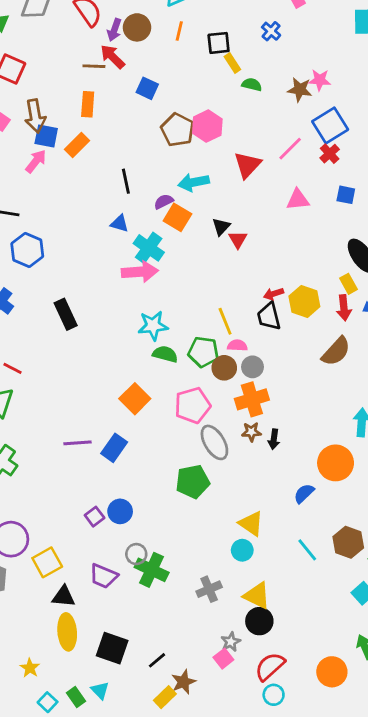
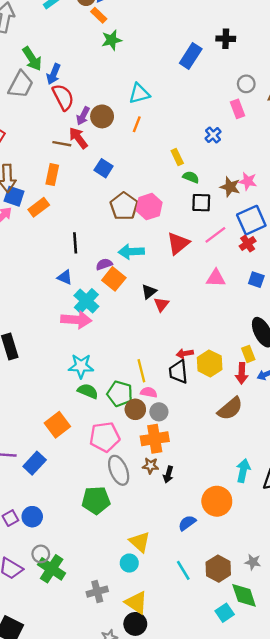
black square: (219, 43) -> (201, 203), moved

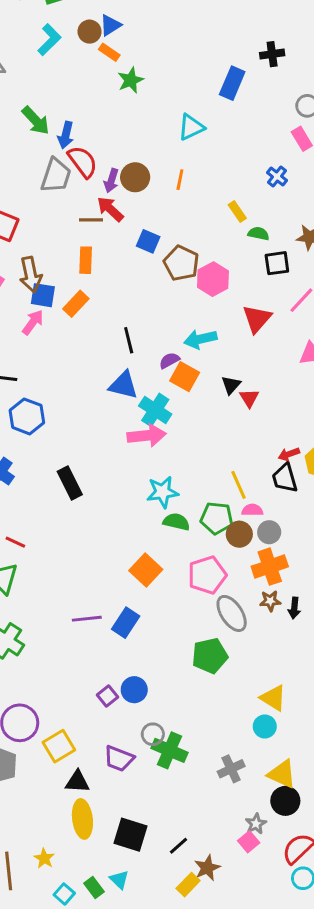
gray trapezoid: (21, 85) -> (56, 176), moved
cyan triangle: (139, 93) -> (191, 127), moved
brown pentagon: (124, 206) -> (181, 263), moved
blue triangle: (65, 277) -> (123, 385), size x1.5

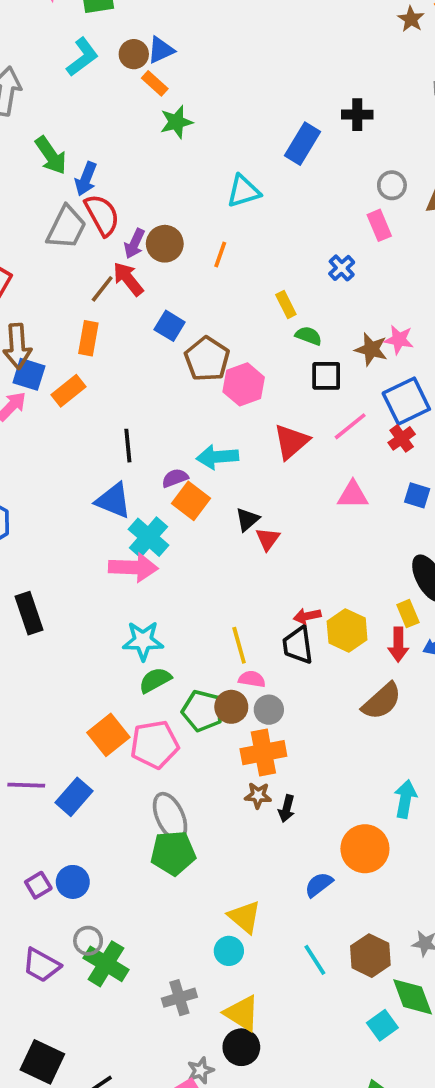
brown line: (91, 220) -> (102, 289), turned -60
green pentagon: (217, 518) -> (202, 711), moved
green semicircle: (176, 522) -> (155, 680), turned -50
pink pentagon: (207, 575) -> (155, 744), moved
gray ellipse: (232, 613) -> (170, 817), moved

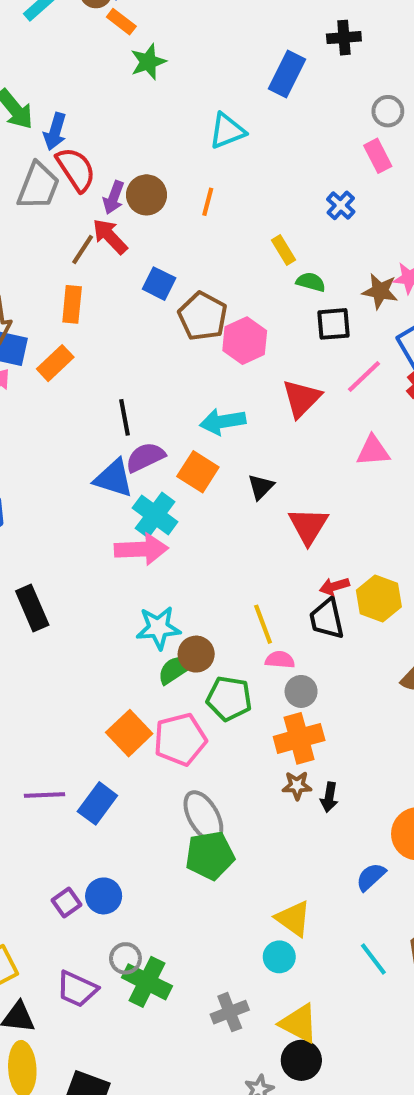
purple semicircle: (175, 478) -> (145, 457), moved, size x1.4
red triangle: (268, 539) -> (308, 526), moved, size x1.5
brown circle: (231, 707) -> (196, 654), moved

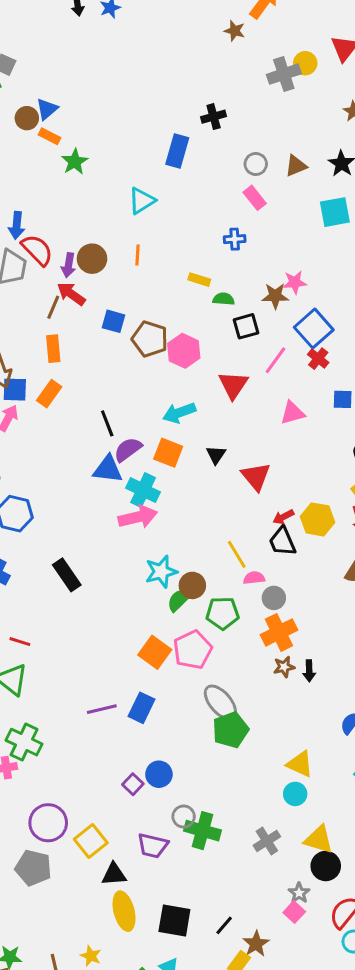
blue cross: (341, 205) -> (235, 239), turned -35
yellow rectangle: (283, 250) -> (199, 280), turned -30

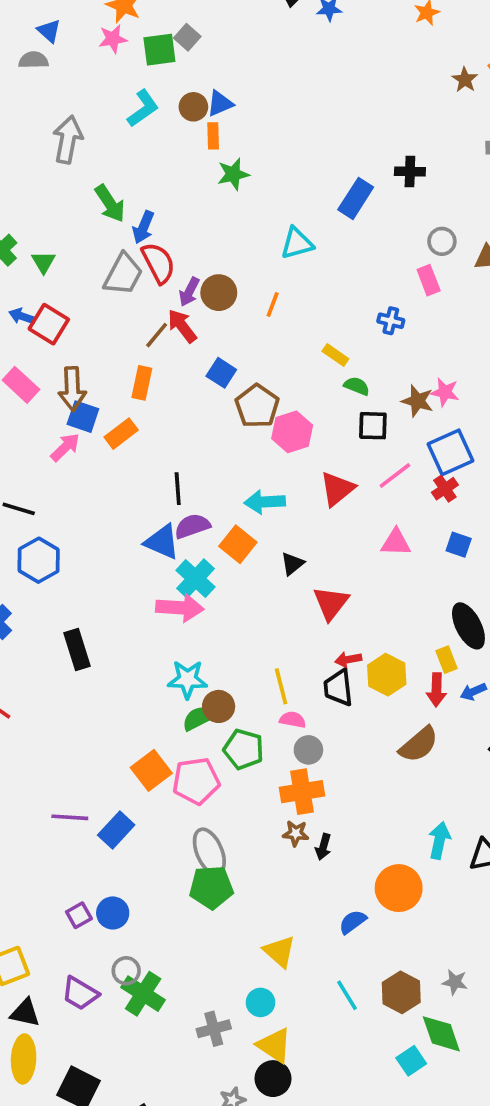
orange rectangle: (49, 136) -> (213, 136), turned 45
cyan circle: (295, 794) -> (261, 1002), moved

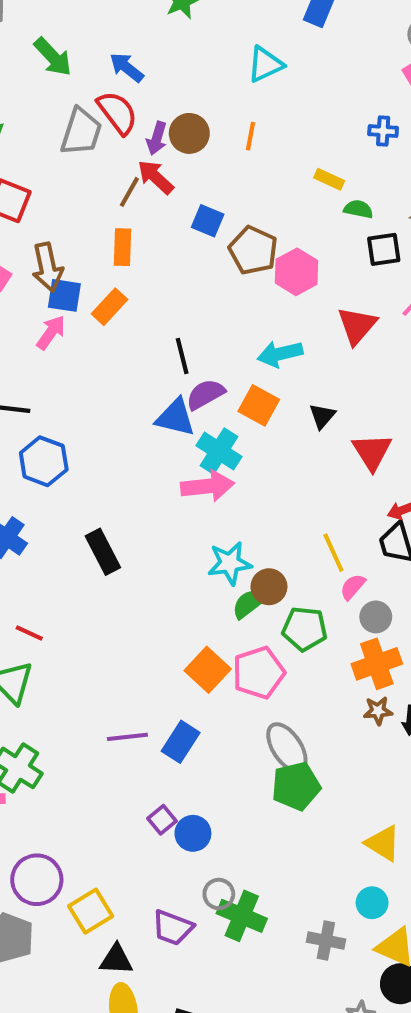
blue arrow: (143, 227) -> (127, 67), moved, turned 116
pink semicircle: (293, 720) -> (353, 587), turned -50
purple square: (79, 915) -> (162, 820), moved
gray cross: (214, 1029) -> (326, 941), turned 36

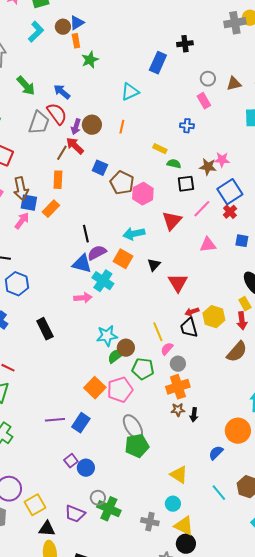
pink arrow: (207, 486) -> (83, 298), moved, size x0.7

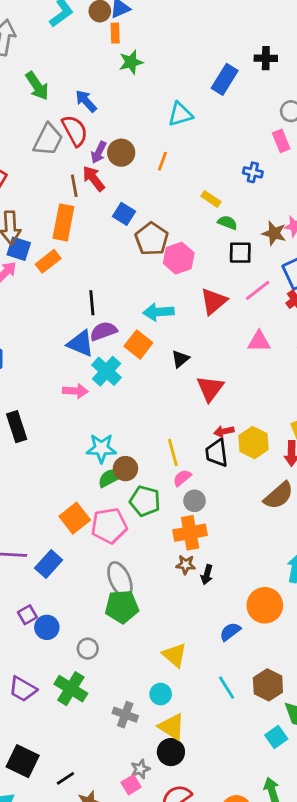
brown line: (62, 153) -> (74, 186), turned -49
orange rectangle: (58, 180) -> (63, 222), size x1.4
gray circle: (98, 498) -> (88, 649), moved

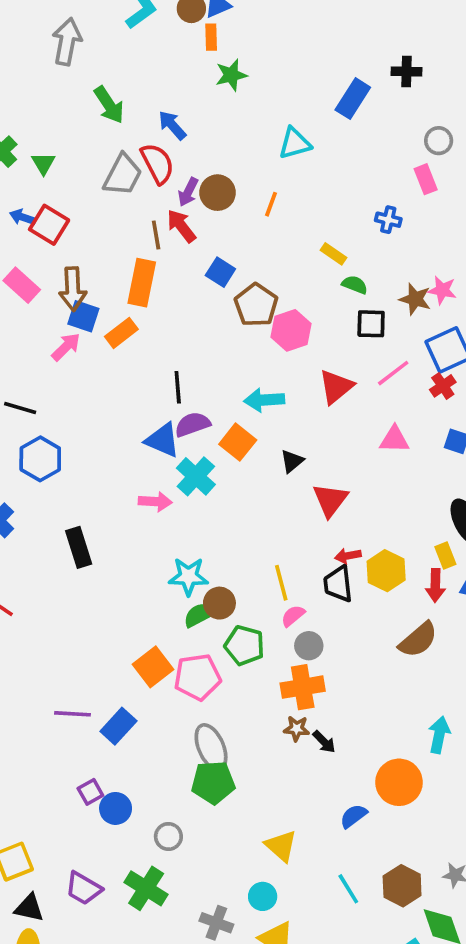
black arrow: (207, 575) -> (324, 742), turned -60

